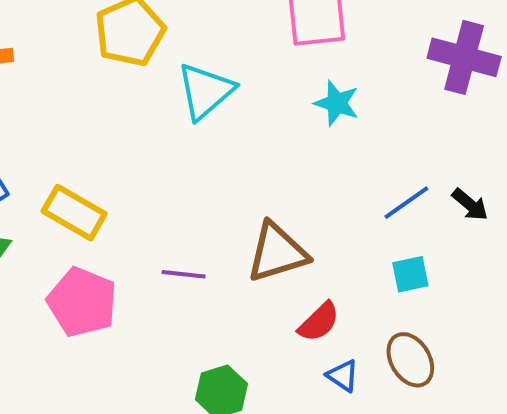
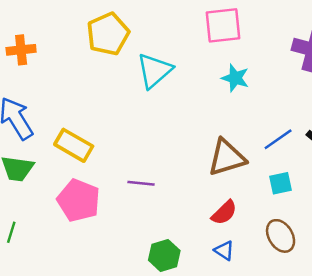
brown triangle: (277, 252) -> (227, 158), moved
blue triangle: (343, 376) -> (224, 251), moved

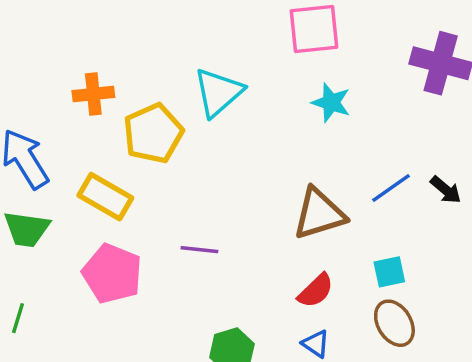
yellow pentagon: (108, 34) -> (153, 133), moved
orange cross: (21, 50) -> (93, 94), moved
cyan square: (281, 183) -> (389, 272), moved

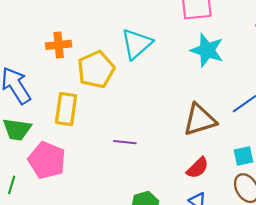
cyan star: (331, 103) -> (207, 50), size x1.4
yellow rectangle: (105, 197) -> (66, 109), turned 68
pink pentagon: (112, 274) -> (47, 160), moved

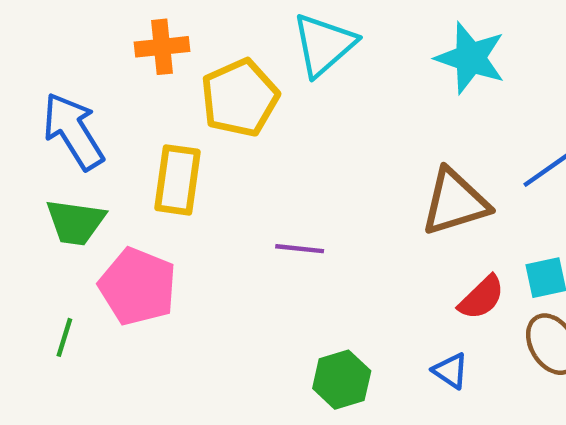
red semicircle: (197, 168) -> (482, 298), moved

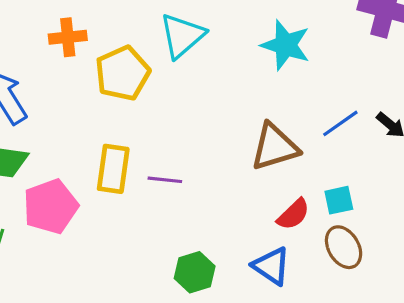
yellow rectangle: (178, 180) -> (113, 169), moved
pink pentagon: (138, 286) -> (51, 206), turned 30
blue triangle: (450, 371) -> (271, 266), size x1.5

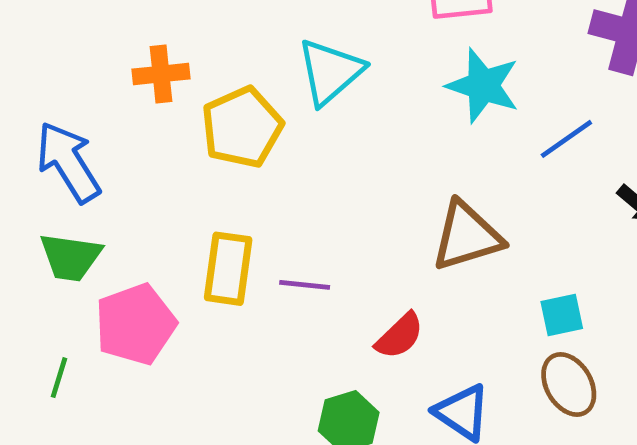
blue line: (340, 123) -> (566, 139), moved
red semicircle: (293, 214) -> (400, 336), moved

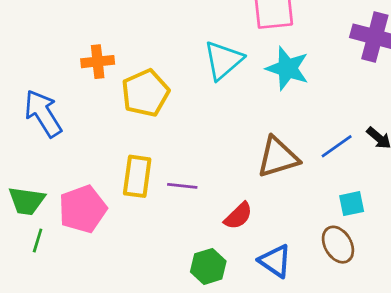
cyan triangle: (330, 72) -> (223, 60), moved
blue line: (566, 139) -> (337, 146), moved
green trapezoid: (71, 257) -> (27, 201), moved
cyan square: (562, 315) -> (352, 204), moved

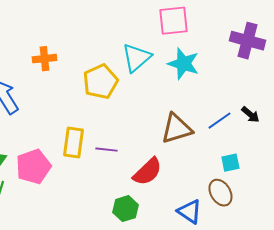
yellow pentagon: (145, 93) -> (100, 82), moved
red semicircle: (238, 216) -> (147, 172), size x1.4
blue triangle: (275, 261) -> (189, 212), moved

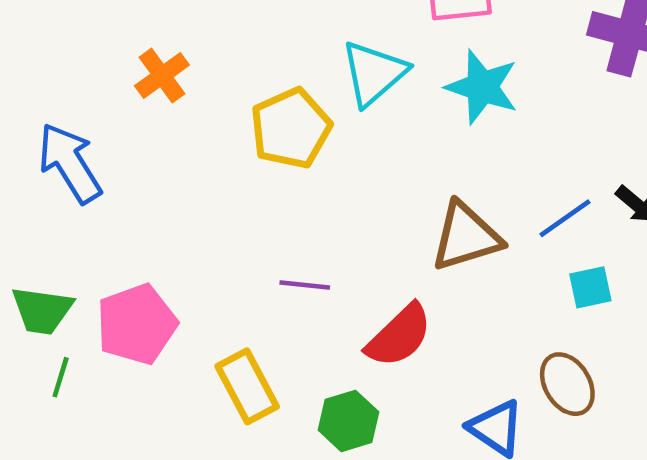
orange cross: (44, 59) -> (162, 75), turned -30
yellow rectangle: (73, 143) -> (247, 386), moved, turned -36
cyan square: (230, 163) -> (590, 287), moved

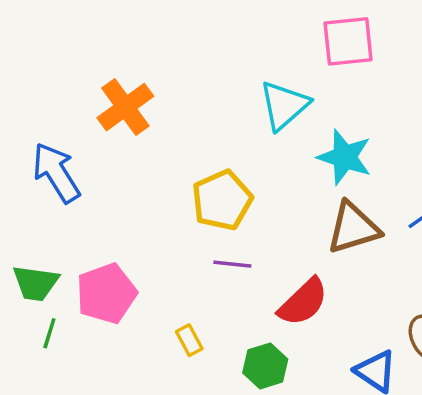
orange cross: (162, 75) -> (125, 107), size x1.4
cyan star: (482, 87) -> (345, 157), moved
yellow pentagon: (291, 128) -> (222, 200), moved
yellow rectangle: (247, 386) -> (189, 340), size x0.6

